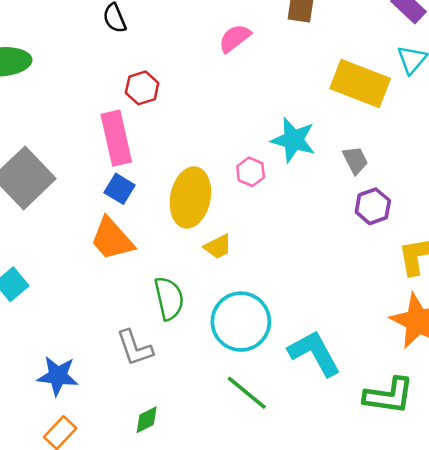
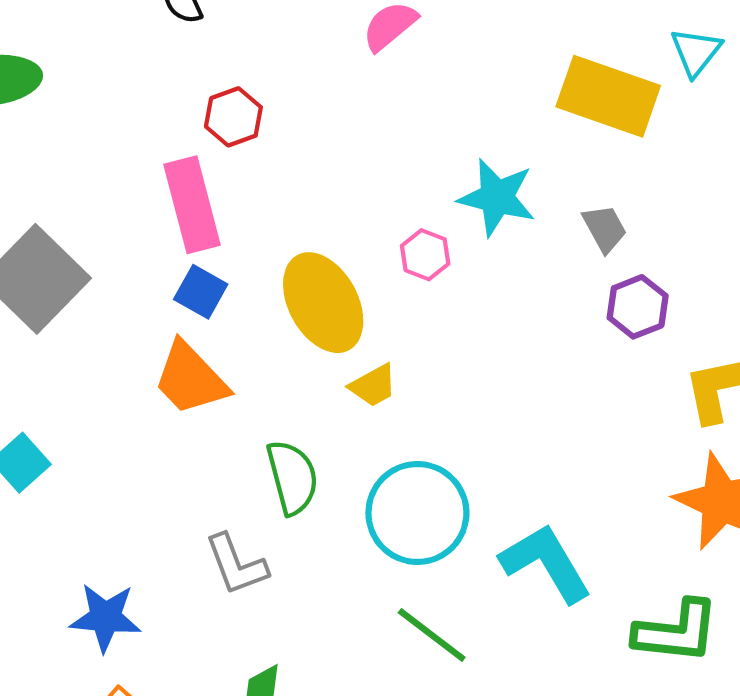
yellow ellipse: (190, 198) -> (323, 303), turned -38

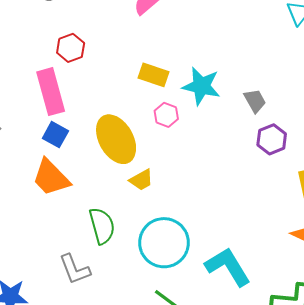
yellow rectangle: (608, 96) -> (153, 75), moved, size x0.6

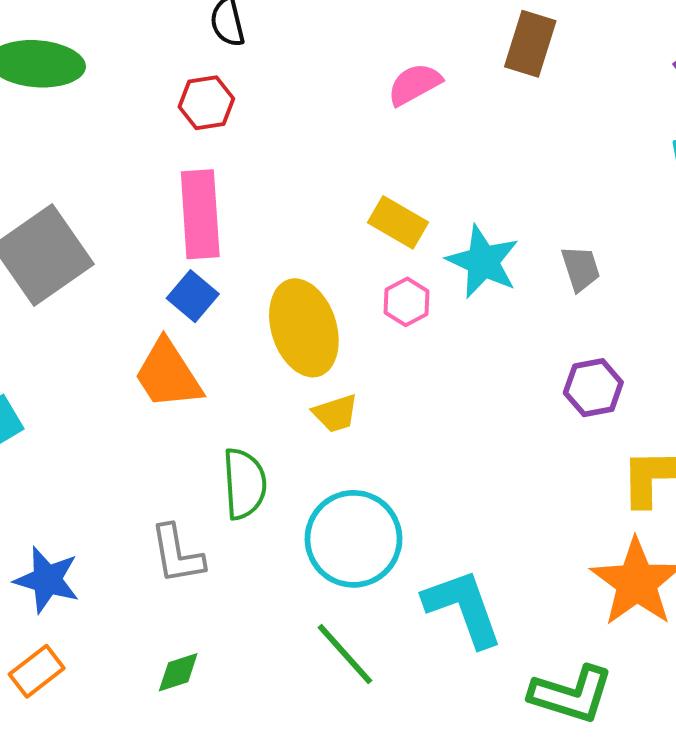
red hexagon: (71, 48) -> (206, 103), moved
gray trapezoid: (255, 101) -> (581, 269), moved

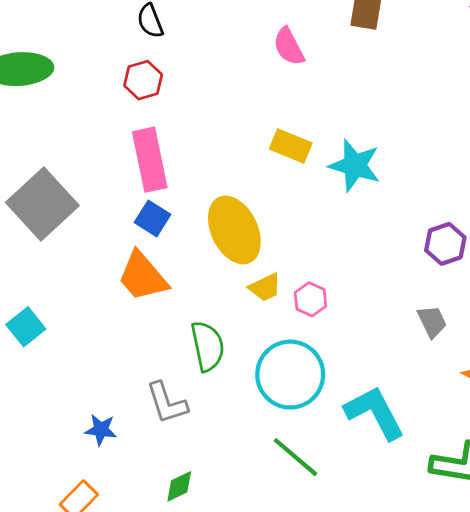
pink semicircle: (415, 84) -> (289, 47), turned -81
gray trapezoid: (581, 269) -> (432, 322), moved
pink hexagon: (407, 302) -> (311, 299), moved
blue star: (47, 580) -> (101, 430), moved, size x0.7

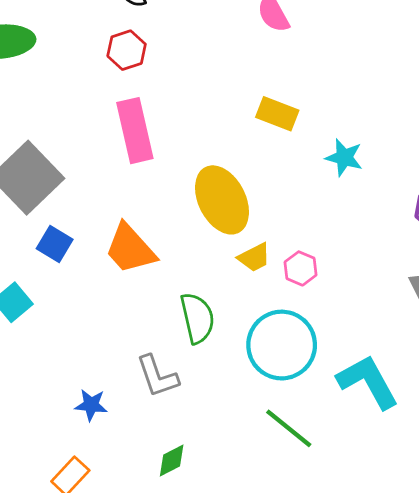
cyan star: (355, 165) -> (344, 157), moved, size x0.7
blue square: (152, 218) -> (55, 244), moved

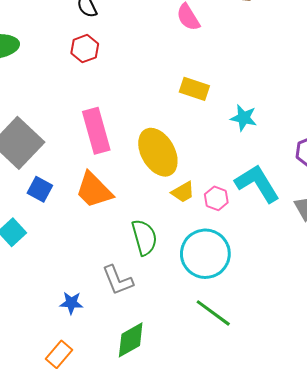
pink rectangle: (135, 131) -> (96, 131), moved
cyan L-shape: (368, 382) -> (257, 183), moved
green diamond: (172, 460) -> (131, 340), size x1.5

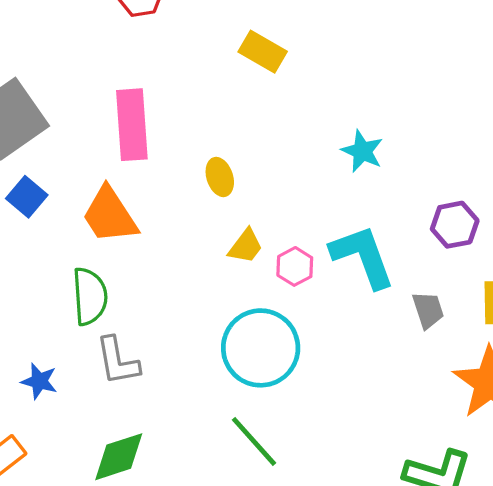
yellow rectangle: (194, 89) -> (263, 52), moved
yellow ellipse: (158, 152) -> (220, 177), size x0.5
yellow trapezoid: (183, 192) -> (246, 246), turned -35
green semicircle: (144, 237) -> (90, 296), moved

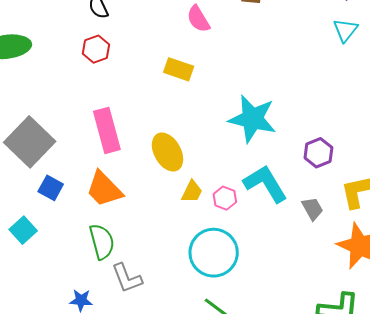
cyan star: (362, 151) -> (252, 119), size x1.8
yellow ellipse: (220, 177) -> (167, 152), size x1.6

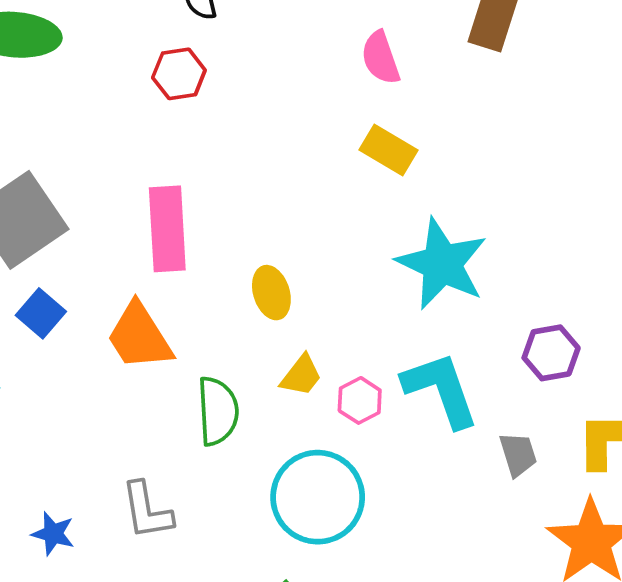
yellow rectangle: (179, 69) -> (388, 150), moved
yellow ellipse: (167, 152) -> (271, 293), size x0.7
green semicircle: (102, 242) -> (218, 411), moved

